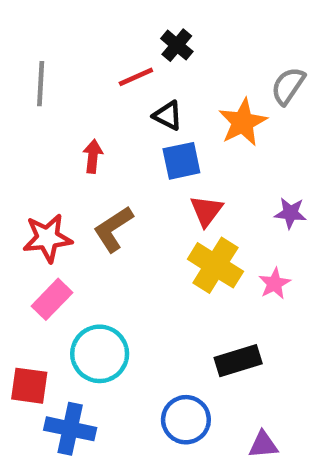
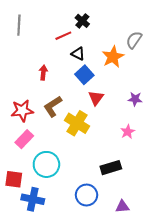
gray line: (41, 84) -> (19, 25), moved
blue square: (181, 161) -> (84, 75), turned -30
yellow cross: (215, 265) -> (77, 123), moved

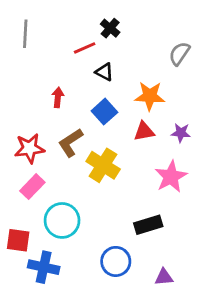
orange star: (113, 57) -> (150, 96), moved, turned 30
blue square: (84, 75) -> (104, 112), moved
red triangle: (96, 98) -> (144, 131), moved, turned 42
pink star: (128, 132) -> (171, 177), size x1.6

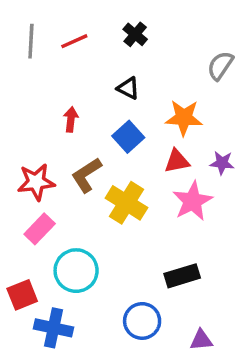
red line: (85, 48) -> (74, 41), moved
pink star: (171, 177) -> (192, 201), moved
red square: (18, 240) -> (22, 295), turned -30

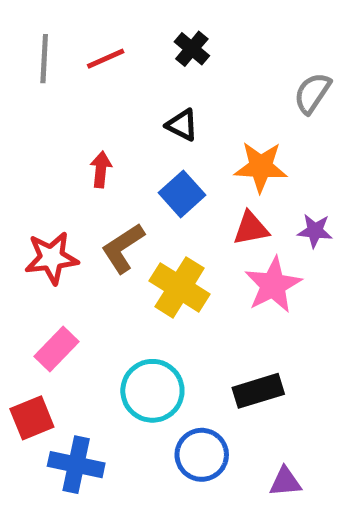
pink rectangle: (40, 229) -> (56, 349), moved
cyan circle: (76, 271) -> (152, 391), moved

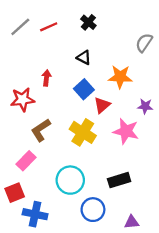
gray line: (44, 59) -> (20, 27), turned 45
red triangle: (251, 228) -> (102, 105), moved, turned -30
brown L-shape: (123, 248) -> (41, 130), moved
red star: (52, 258) -> (23, 99), moved
pink star: (273, 285) -> (126, 131), turned -30

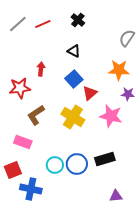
orange star: (120, 77) -> (119, 70), moved
pink rectangle: (26, 161) -> (23, 142), turned 66
cyan circle: (70, 180) -> (55, 165), moved, size x0.7
blue circle: (93, 210) -> (77, 164), moved

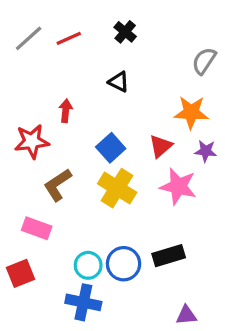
blue square: (74, 79) -> (111, 148), moved
red triangle: (90, 93) -> (161, 146), moved
blue cross: (31, 189) -> (83, 302), moved

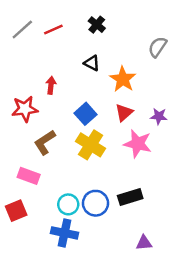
orange star: (191, 112) -> (123, 79), moved, turned 30

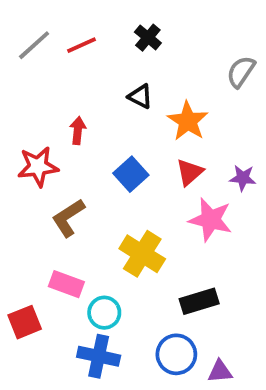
yellow cross: (91, 145) -> (142, 254), moved
pink rectangle: (29, 176) -> (66, 284), moved
blue circle: (96, 203) -> (176, 354), moved

